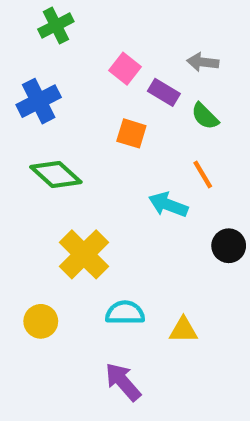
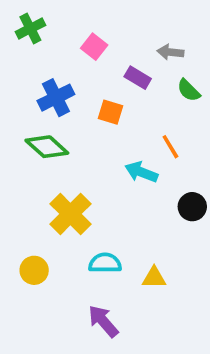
green cross: (56, 25) -> (30, 28), moved
pink square: (125, 69) -> (94, 47), moved
blue cross: (39, 101) -> (56, 98), moved
green semicircle: (205, 116) -> (189, 90), moved

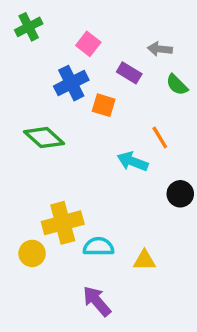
blue cross: (56, 98) -> (71, 83), moved
yellow cross: (70, 214) -> (63, 223), moved, turned 30

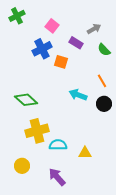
gray arrow: (160, 49) -> (94, 29), turned 144
green diamond: (44, 138) -> (26, 100), moved
orange line: (160, 138) -> (102, 81), moved
black circle: (180, 194) -> (104, 104), moved
yellow circle: (32, 253) -> (22, 166), moved

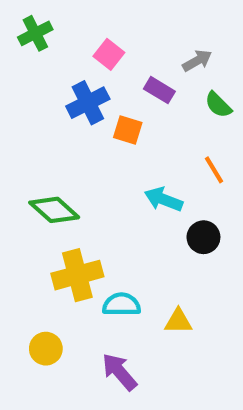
black circle: (104, 104) -> (203, 237), moved

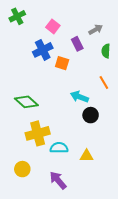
purple rectangle: (159, 90) -> (77, 44), turned 32
green semicircle: (218, 105) -> (106, 51), turned 48
black circle: (203, 237) -> (91, 115), moved

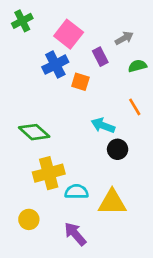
pink square: (53, 26) -> (69, 34), size x1.5
green semicircle: (106, 51) -> (137, 66), turned 72
yellow triangle: (87, 156) -> (112, 202), size x1.6

